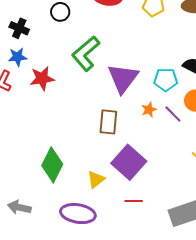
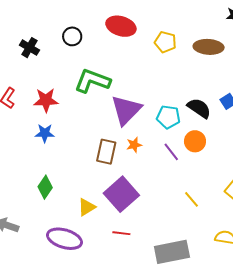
green L-shape: (86, 54) -> (92, 81), turned 54
blue star: (18, 57) -> (45, 133), moved
orange star: (149, 110) -> (134, 145), moved
green diamond: (52, 165) -> (45, 187), size x0.7

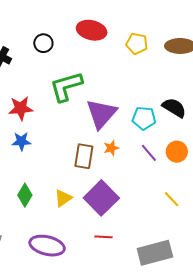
green L-shape: (92, 81) -> (66, 86), turned -33
orange circle: (195, 141) -> (177, 152), moved
yellow triangle: (87, 207) -> (63, 198), moved

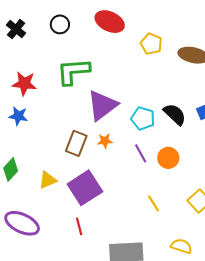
red line: (104, 237) -> (79, 226), turned 60

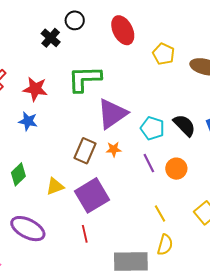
red ellipse: (110, 22) -> (123, 30), turned 36
black circle: (60, 24) -> (75, 20), moved
black cross: (16, 29) -> (51, 38), moved
yellow semicircle: (181, 246) -> (165, 245), moved, turned 85

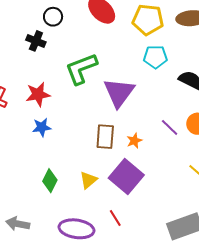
yellow pentagon: (163, 54) -> (148, 20), size x1.4
cyan pentagon: (152, 128) -> (155, 57), moved
orange star: (114, 149) -> (134, 141), moved
red line: (85, 234) -> (115, 218), moved

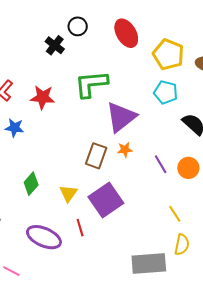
blue star: (42, 127) -> (14, 128), moved
orange star: (134, 141) -> (125, 150), moved
yellow triangle: (88, 180) -> (68, 193), turned -30
red line: (115, 218) -> (80, 228), moved

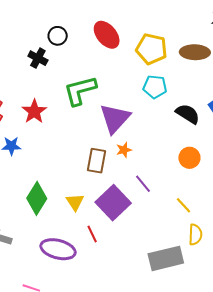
red star: (43, 97) -> (34, 111), turned -30
purple line: (161, 164) -> (143, 184), moved
green diamond: (31, 184) -> (37, 198), size x1.4

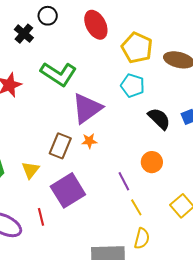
green L-shape: (80, 91) -> (58, 74), turned -144
purple line: (143, 184) -> (124, 181), moved
yellow triangle: (75, 202) -> (31, 170), moved

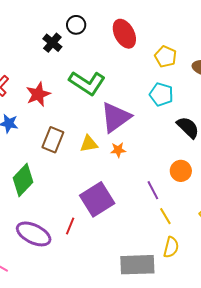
yellow pentagon: (137, 48) -> (166, 57), size x0.7
brown rectangle: (60, 146) -> (53, 140), moved
yellow triangle: (31, 170) -> (89, 144), moved, turned 42
red line: (41, 217) -> (70, 226), turned 36

